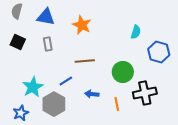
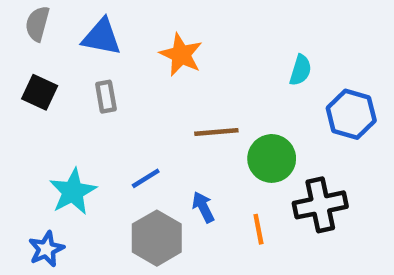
brown line: (85, 61) -> (216, 132), moved
blue arrow: (92, 94) -> (203, 207), turned 56
gray hexagon: (54, 104) -> (157, 238), moved

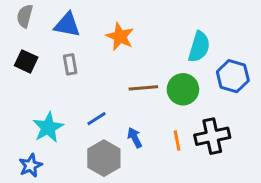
cyan semicircle: (300, 70) -> (199, 47), size x1.5
green circle: (272, 158) -> (183, 89), moved
orange line: (258, 229) -> (177, 141), moved

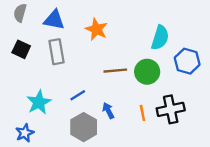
gray rectangle: (70, 64) -> (56, 52), size x1.5

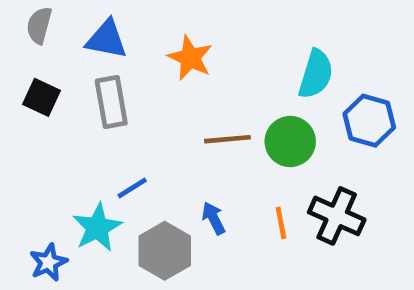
blue line: (78, 95) -> (132, 188), moved
cyan star: (39, 102) -> (97, 228), moved
black cross: (171, 109) -> (337, 216), turned 36

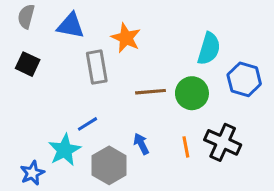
gray rectangle: (111, 102) -> (97, 67), moved

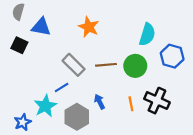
blue triangle: (71, 26) -> (41, 27), moved
gray rectangle: (97, 67) -> (74, 65), moved, turned -35

